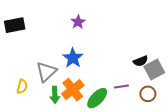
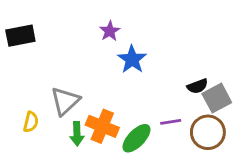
blue star: (73, 58) -> (132, 59), moved
orange cross: (73, 90) -> (102, 126), turned -30
brown circle: (148, 94) -> (208, 132), size x1.5

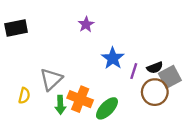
blue star: (132, 59) -> (113, 58), moved
purple line: (171, 122) -> (134, 71), moved, turned -63
brown circle: (208, 132) -> (155, 92), moved

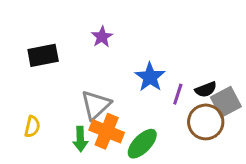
purple star: (86, 24) -> (102, 37), moved
black rectangle: (16, 28) -> (43, 55), moved
gray triangle: (51, 79) -> (96, 105), moved

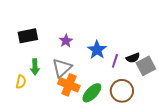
purple star: (102, 37) -> (66, 41), moved
brown circle: (206, 122) -> (122, 91), moved
green arrow: (80, 139) -> (35, 67), moved

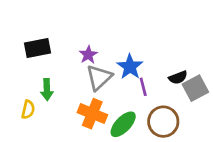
purple line: (115, 61) -> (143, 87), moved, turned -32
gray triangle: (62, 68) -> (99, 77), moved

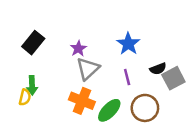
black rectangle: (37, 48) -> (33, 43), turned -40
blue star: (130, 67) -> (128, 44), moved
green arrow: (47, 89) -> (32, 85), moved

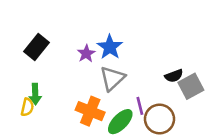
blue star: (128, 44) -> (110, 47), moved
gray triangle: (88, 69) -> (112, 78), moved
purple line: (127, 77) -> (140, 106), moved

